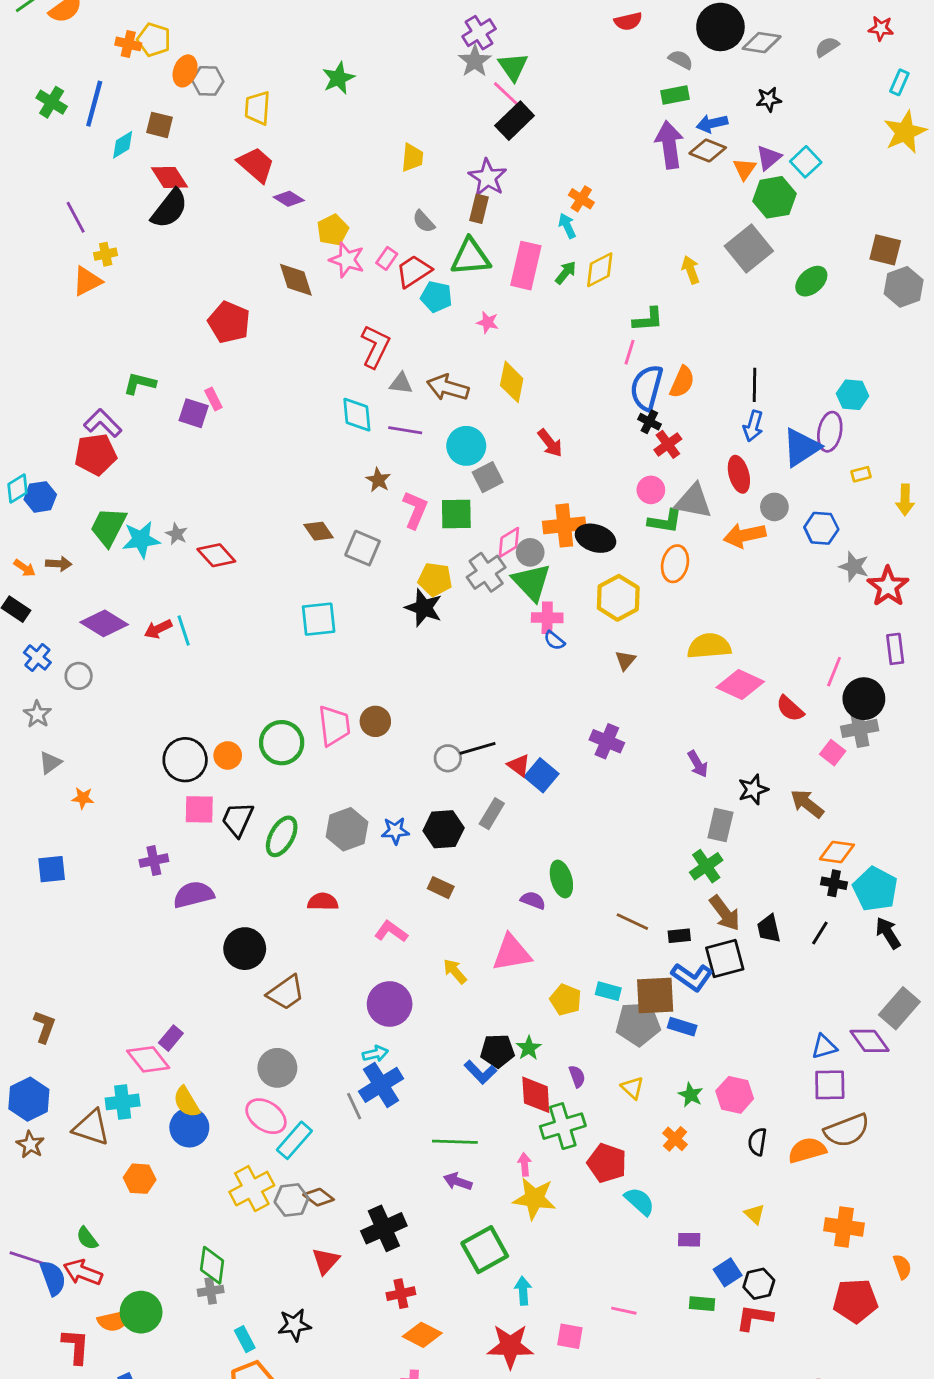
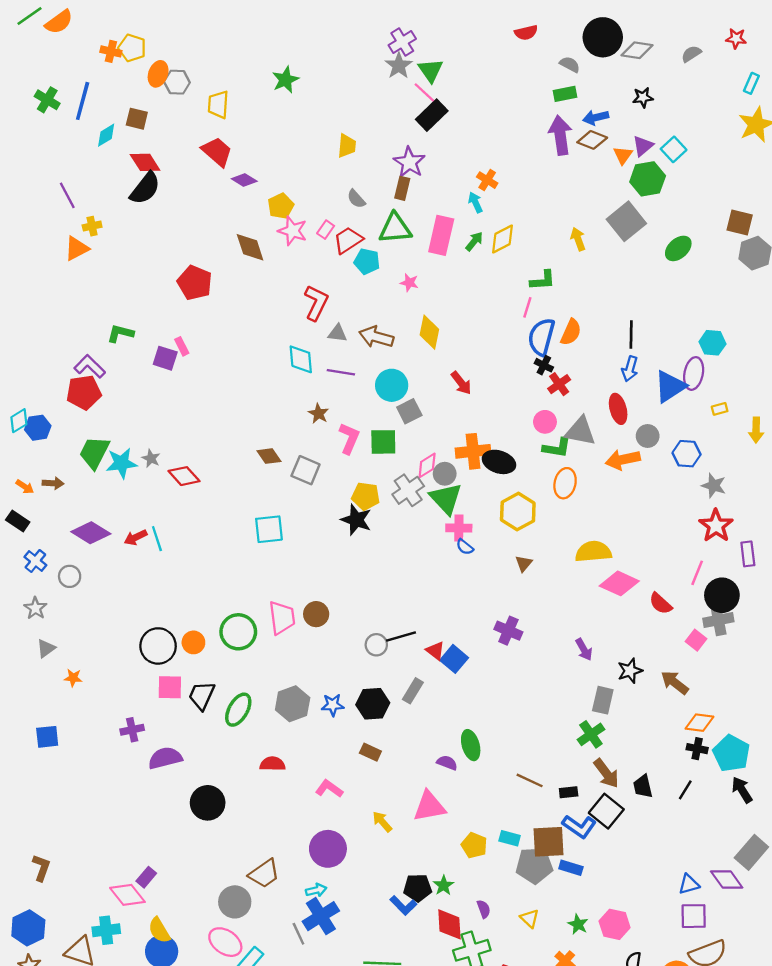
red star: (888, 586) -> (716, 526), moved
black square: (725, 959) -> (606, 811), turned -36
brown trapezoid: (286, 993) -> (264, 874), moved

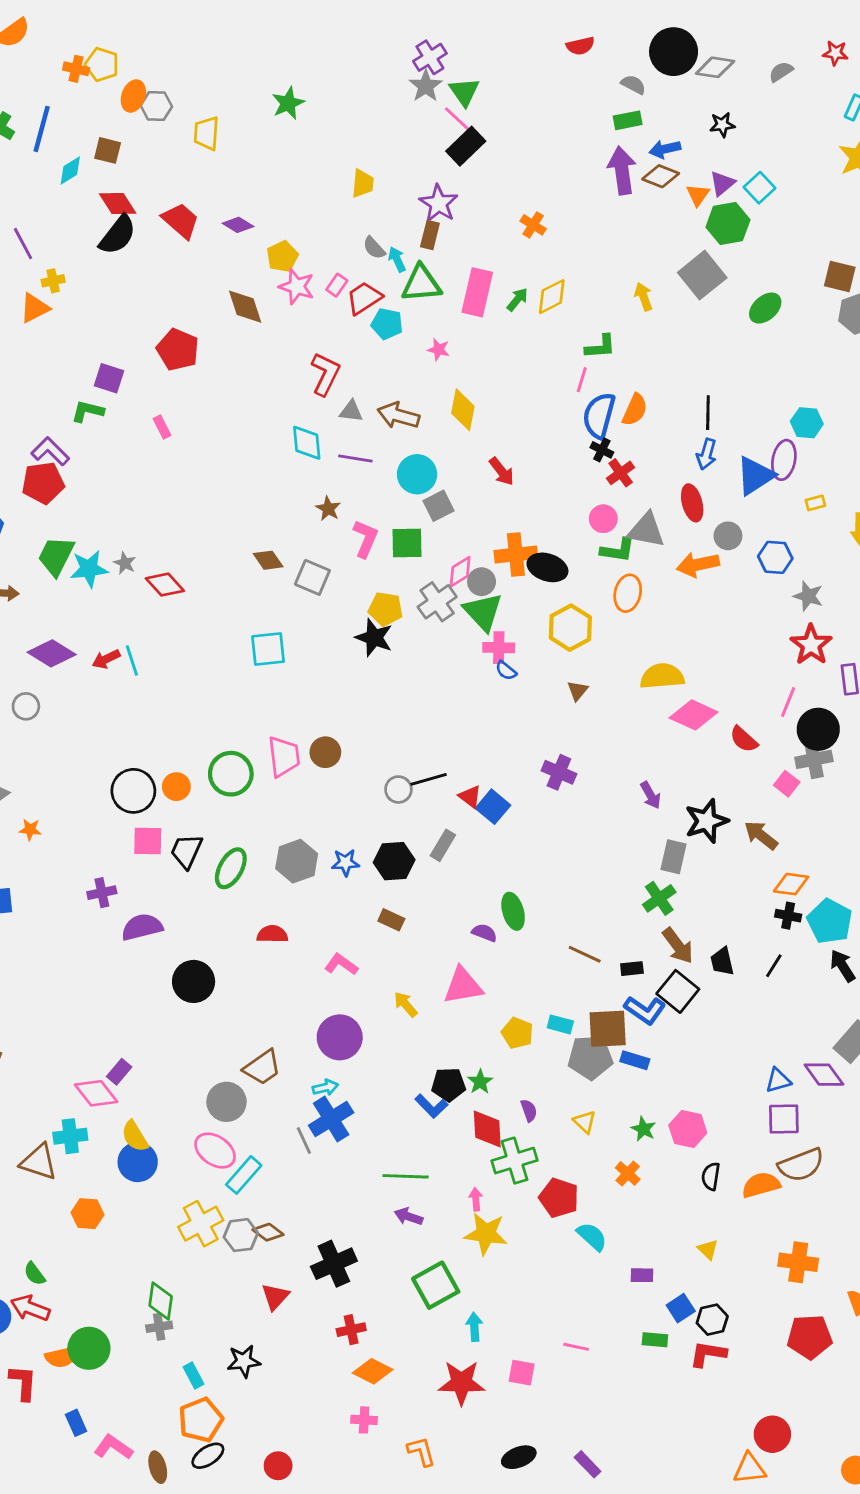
red trapezoid: (217, 152) -> (181, 221), moved
cyan arrow: (475, 202) -> (397, 259), moved
purple square: (165, 358) -> (109, 378), moved
black star: (630, 671) -> (706, 821), size x1.4

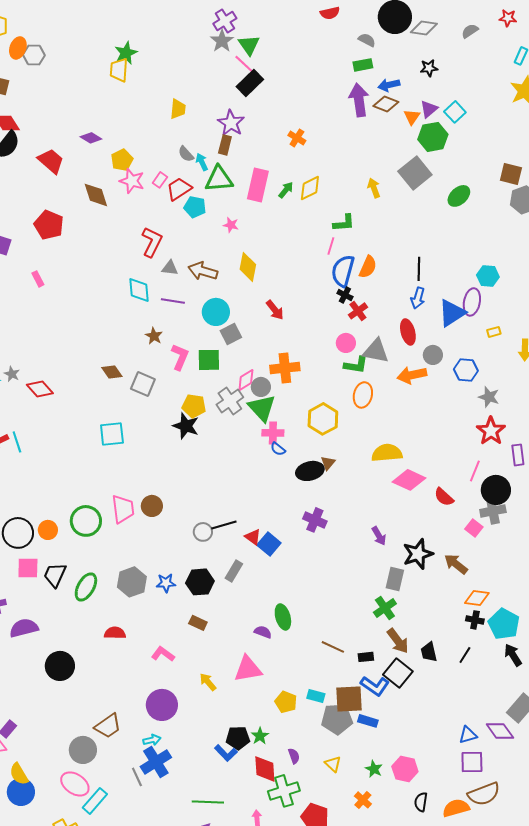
yellow trapezoid: (206, 133) -> (119, 70), moved
red trapezoid: (181, 221) -> (51, 161), moved
black ellipse: (547, 567) -> (310, 471), moved, turned -32

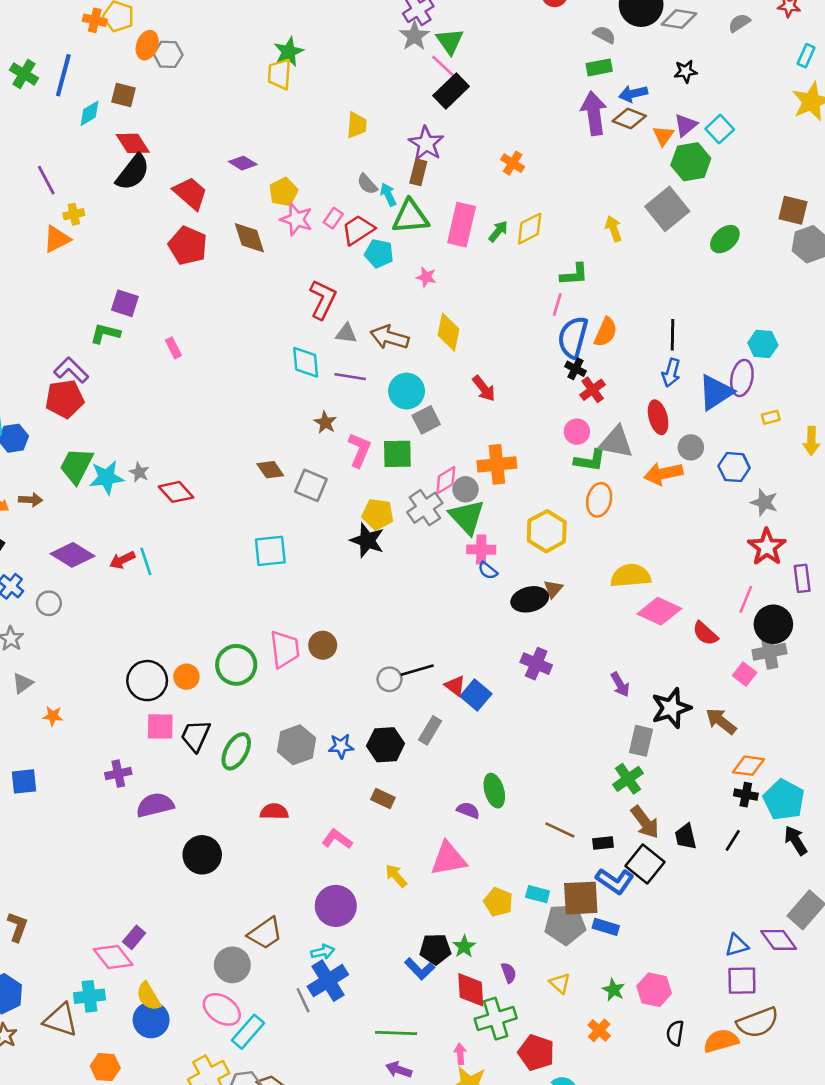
red pentagon: (49, 225) -> (188, 246), moved

